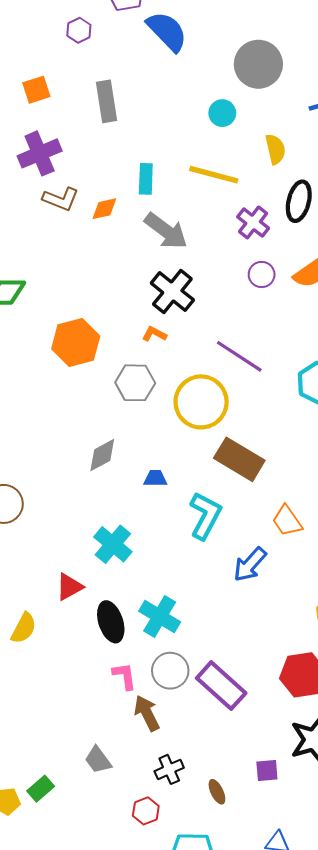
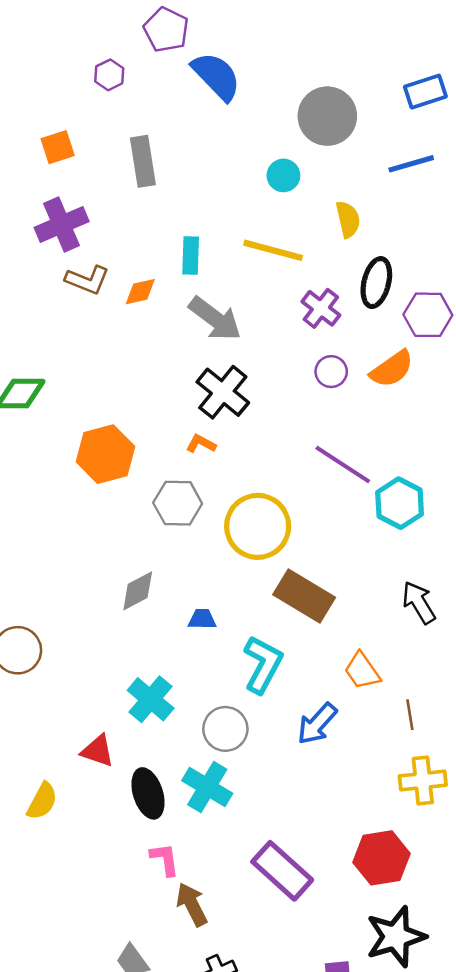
purple line: (239, 356) -> (343, 464), moved
red triangle: (69, 587) -> (98, 751), turned 48
gray circle: (170, 671) -> (225, 729), moved

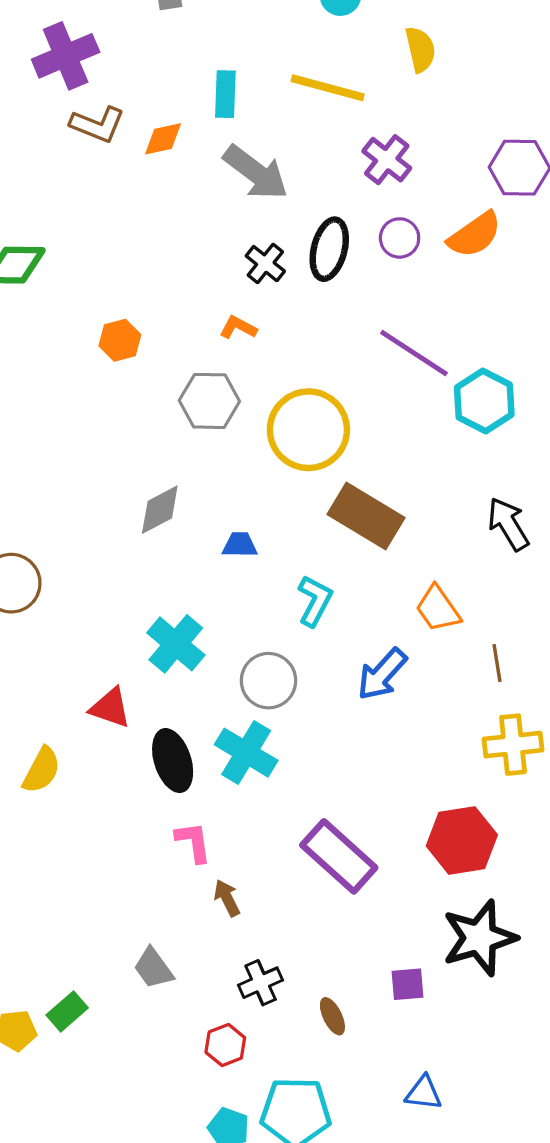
black ellipse: (376, 283) -> (329, 249), moved
black cross: (223, 392) -> (265, 264), size x0.6
orange hexagon: (105, 454) -> (120, 340), size x0.6
cyan L-shape: (263, 664) -> (315, 601), size x0.7
brown arrow: (192, 904) -> (227, 898), size x0.7

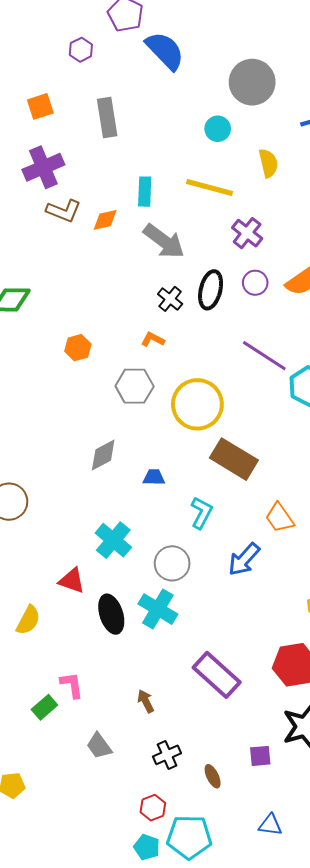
pink L-shape: (193, 842) -> (72, 685), moved
green rectangle: (67, 1011) -> (44, 707), moved
red hexagon: (225, 1045) -> (153, 808), moved

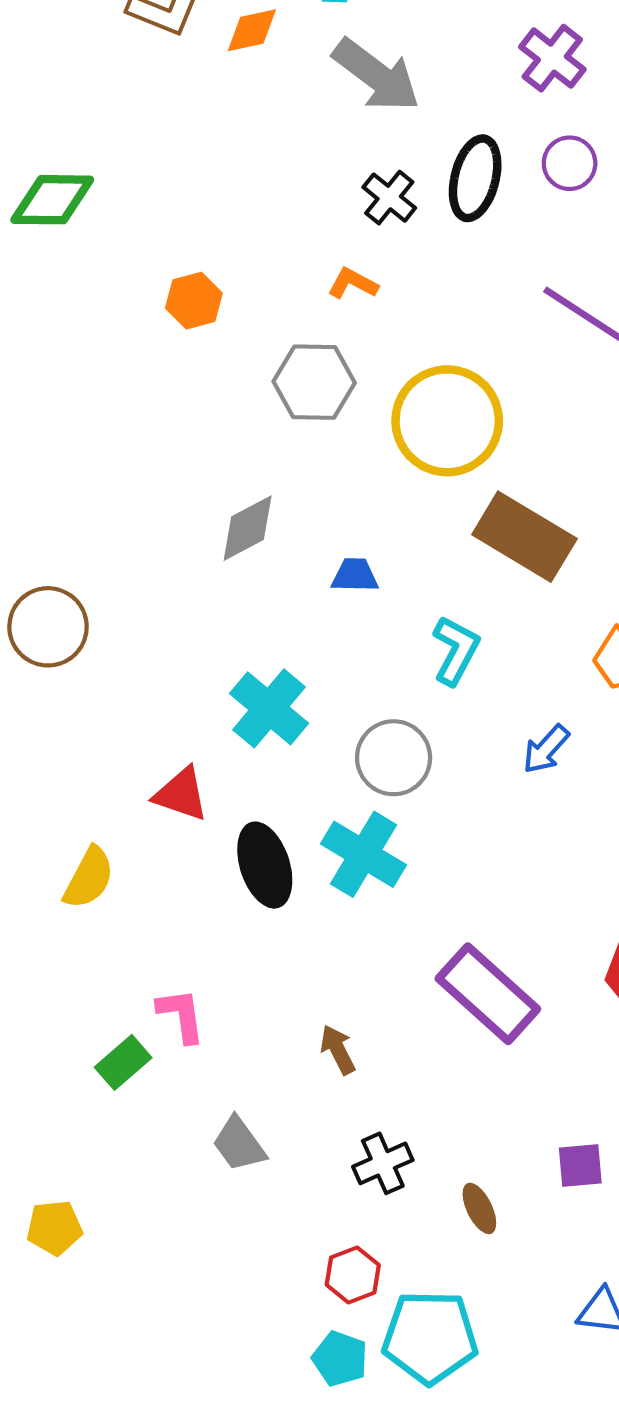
blue arrow: (244, 559) -> (546, 749), size x0.7

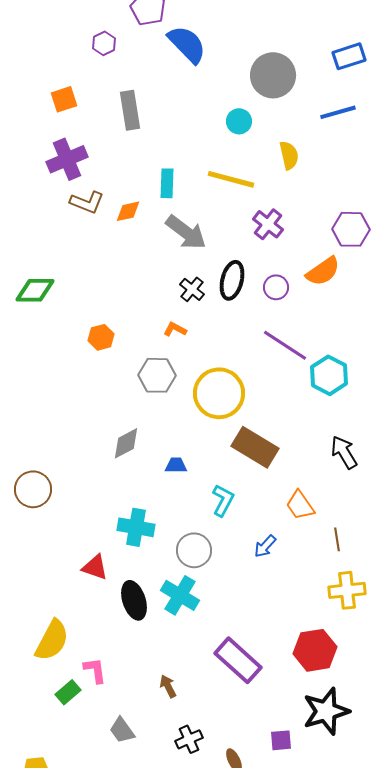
purple circle: (570, 163) -> (276, 287), moved
cyan cross: (269, 708) -> (136, 527), turned -30
yellow semicircle: (89, 878) -> (52, 640), moved, size x1.4

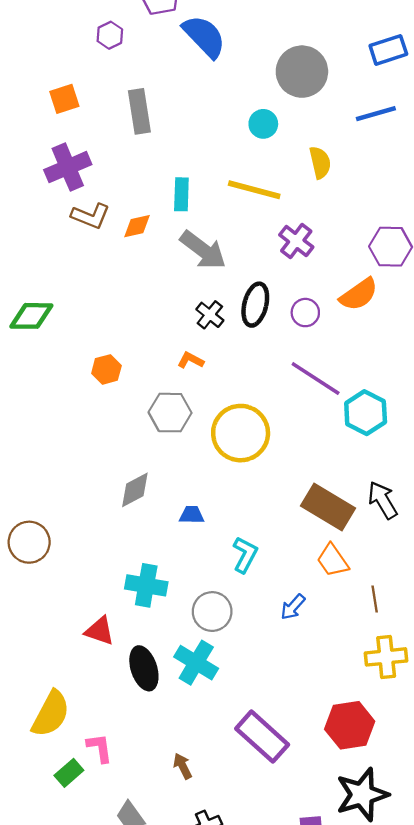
brown rectangle: (255, 447) -> (328, 507), moved

